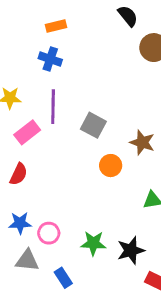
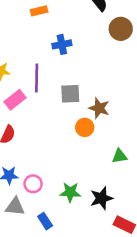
blue cross: (50, 59) -> (62, 44), moved, turned -30
gray square: (93, 125) -> (70, 94), turned -30
brown star: (142, 142) -> (99, 108), moved

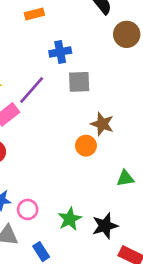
purple line: (37, 78) -> (32, 90), turned 40
gray square: (70, 94) -> (79, 82), moved
green star: (70, 192) -> (70, 219), turned -30

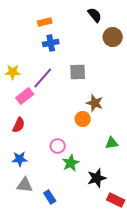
blue cross: (60, 52) -> (51, 43), moved
pink circle: (28, 209) -> (58, 146), moved
green star: (70, 219) -> (71, 163), moved

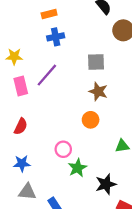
yellow star: (13, 72) -> (14, 57), moved
gray square: (78, 72) -> (96, 62), moved
pink rectangle: (25, 96) -> (21, 86), moved, turned -66
brown star: (95, 103) -> (98, 91), moved

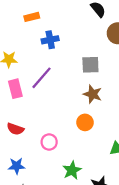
orange rectangle: (49, 14) -> (32, 17), moved
red semicircle: (21, 126) -> (15, 129), turned 84
pink circle: (63, 149) -> (49, 142), moved

